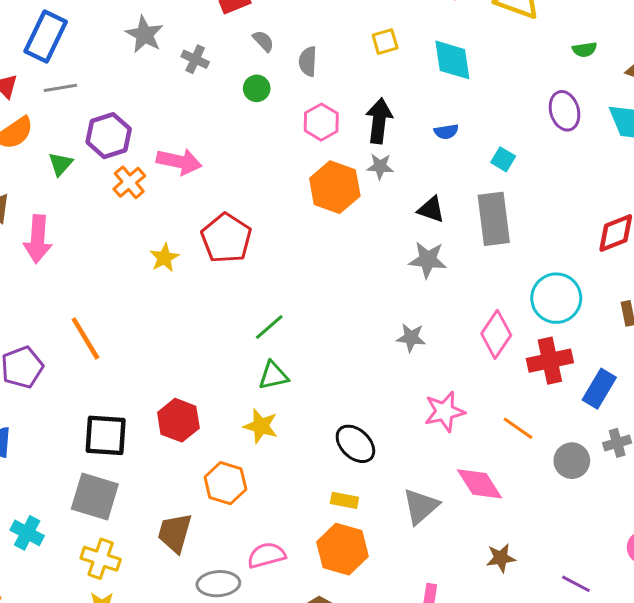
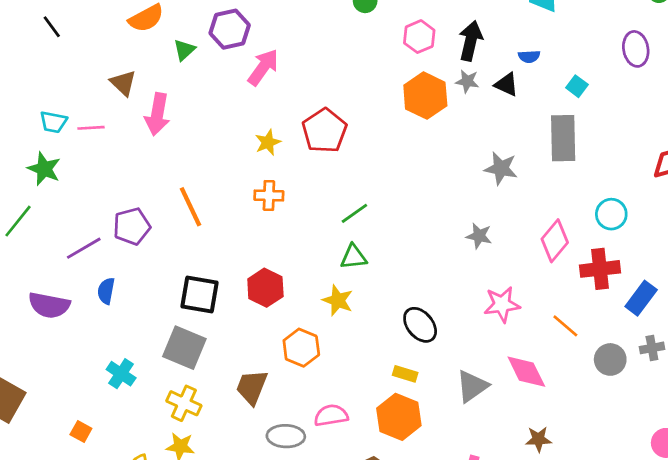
pink arrow: (179, 162) -> (263, 67), moved, turned -72
orange cross: (129, 182) -> (269, 195), moved, turned 36
black triangle: (431, 209) -> (506, 85), moved
cyan circle: (556, 298) -> (611, 214), size x0.7

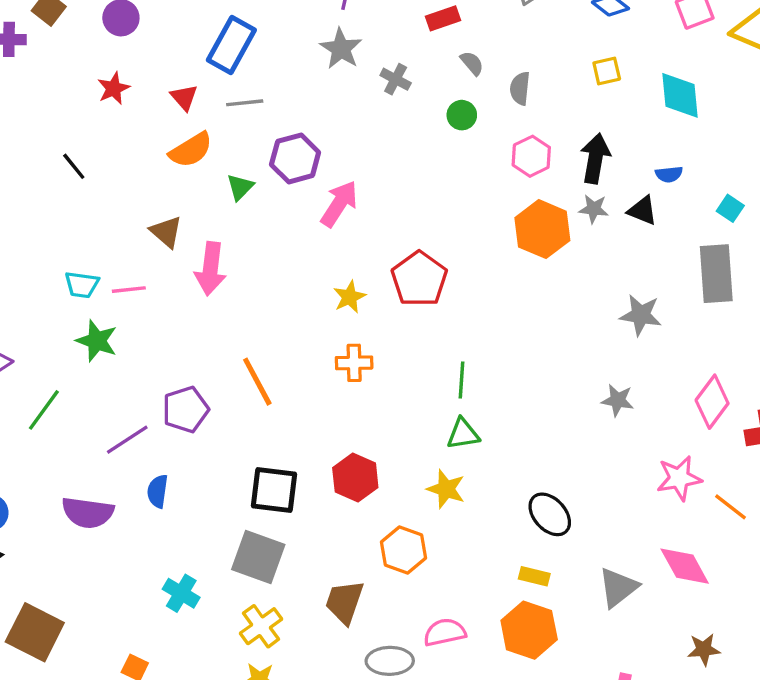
green star: (44, 169) -> (97, 341), moved
green line: (354, 213) -> (461, 380), turned -48
pink star: (502, 304) -> (679, 478), moved
yellow cross: (184, 403) -> (261, 626), turned 32

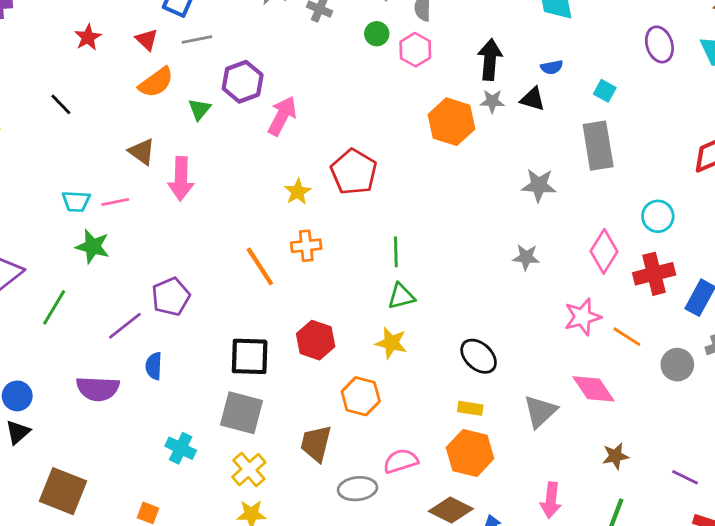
pink hexagon: (531, 156) -> (415, 50), moved
orange line: (257, 382) -> (260, 266), moved

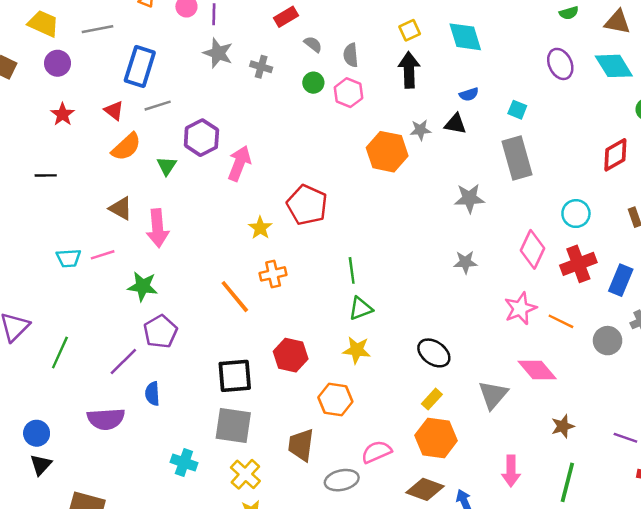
black arrow: (490, 60) -> (409, 70), moved
black line: (61, 104) -> (46, 175), turned -40
green star: (93, 247) -> (143, 286), moved
yellow rectangle: (470, 408) -> (432, 399), turned -50

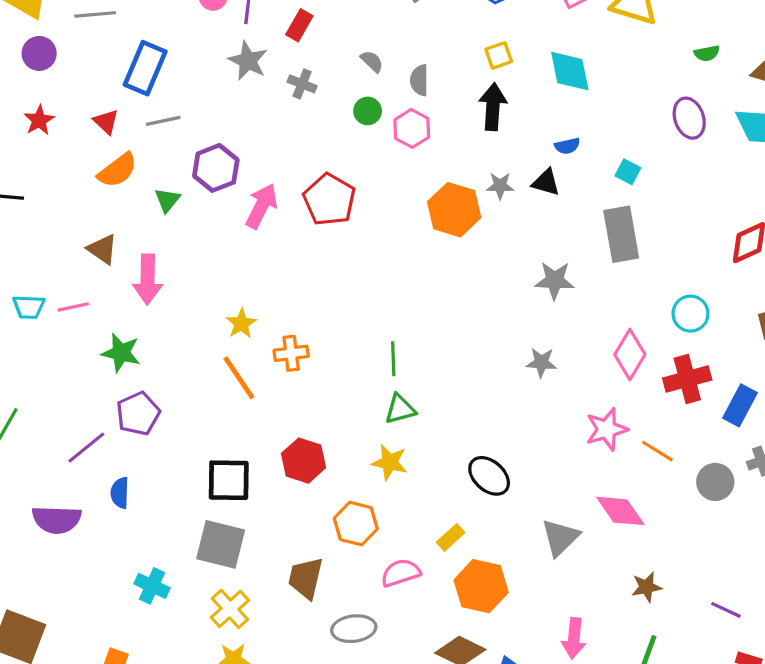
red rectangle: (286, 17) -> (299, 25), moved, turned -35
red pentagon: (307, 205) -> (329, 200), moved
yellow star: (260, 228) -> (241, 324), moved
yellow rectangle: (432, 399) -> (451, 537), moved
pink semicircle: (376, 452) -> (401, 573), moved

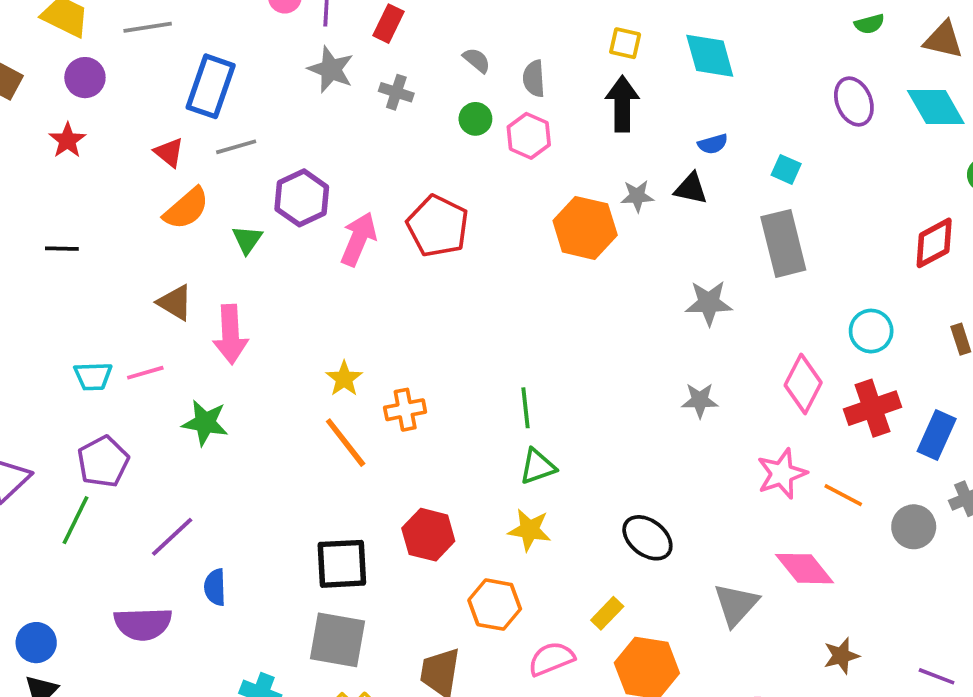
yellow square: (499, 55) -> (625, 43), turned 36
red star: (39, 120) -> (67, 140), moved
purple pentagon: (138, 414) -> (103, 462), moved

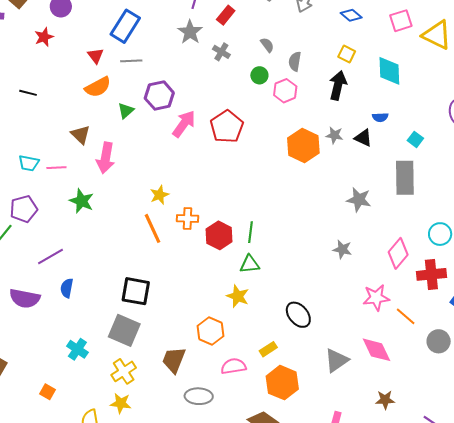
red hexagon: (428, 535) -> (219, 235), moved

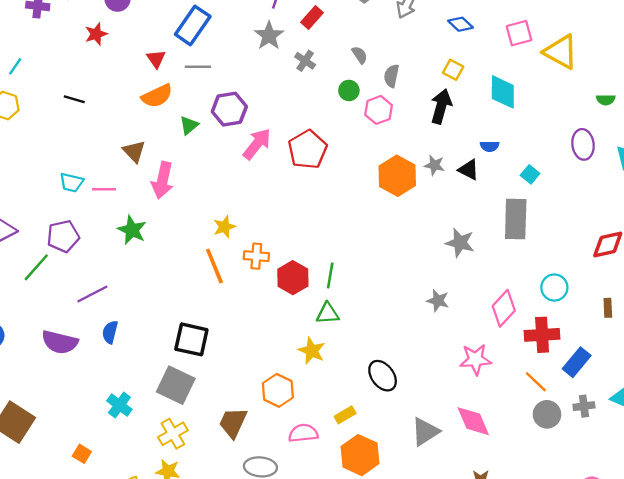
orange line: (406, 316) -> (536, 382), moved

